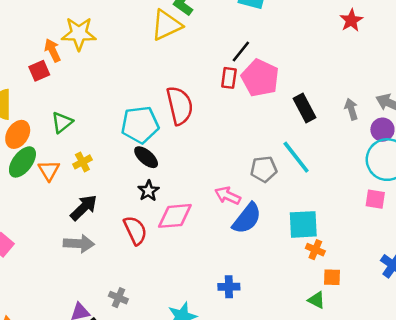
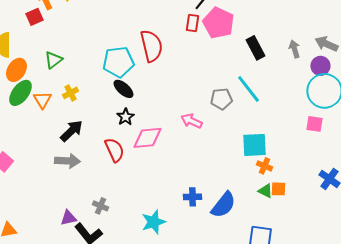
blue semicircle: (247, 218) -> (223, 205), moved
green triangle: (316, 300) -> (265, 191), moved

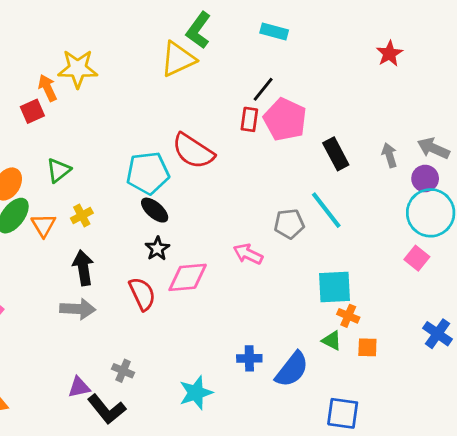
red semicircle: (151, 46) -> (193, 151), turned 136
pink square: (314, 124) -> (417, 258), turned 30
black arrow: (71, 131) -> (83, 268), turned -55
green triangle: (265, 191) -> (332, 341), moved

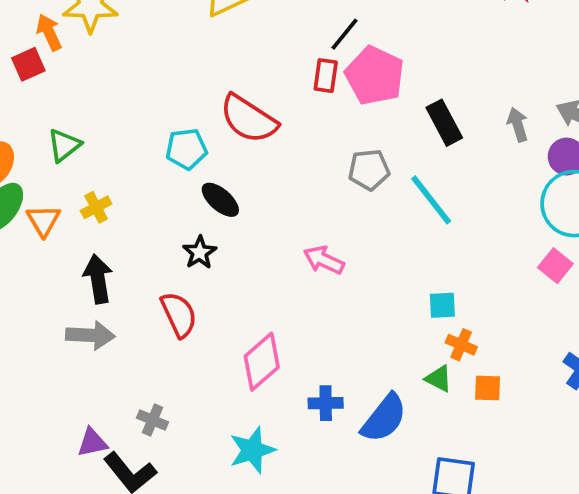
cyan pentagon: (148, 173) -> (186, 149), size x0.7
black ellipse: (155, 210) -> (220, 200), moved
gray pentagon: (289, 224) -> (369, 170), moved
pink diamond: (188, 277) -> (262, 362), moved, turned -36
cyan square: (334, 287) -> (442, 305), size x0.6

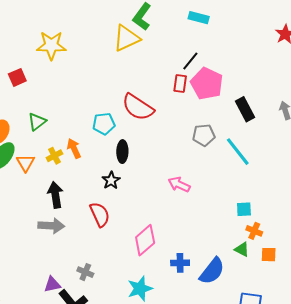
orange arrow: (49, 32) -> (74, 148), moved
black ellipse: (220, 200) -> (122, 152), turned 50

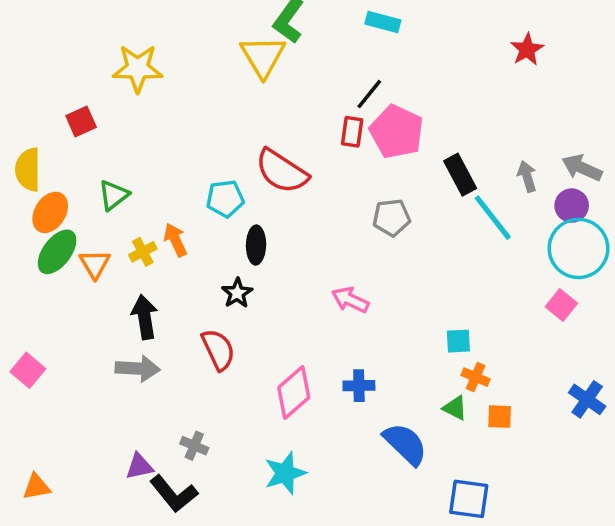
yellow triangle: (127, 38) -> (263, 56), turned -36
cyan line: (238, 152) -> (493, 218), moved
blue cross: (180, 263) -> (359, 386), moved
blue semicircle: (212, 271) -> (405, 444), turned -84

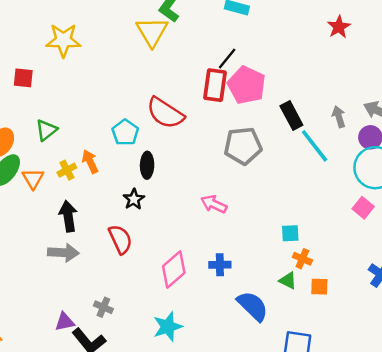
red square: (81, 122) -> (23, 78), turned 30
red rectangle: (352, 132) -> (215, 85), size x1.5
cyan pentagon: (225, 199) -> (125, 132), turned -30
gray pentagon: (392, 218) -> (243, 146), size x1.4

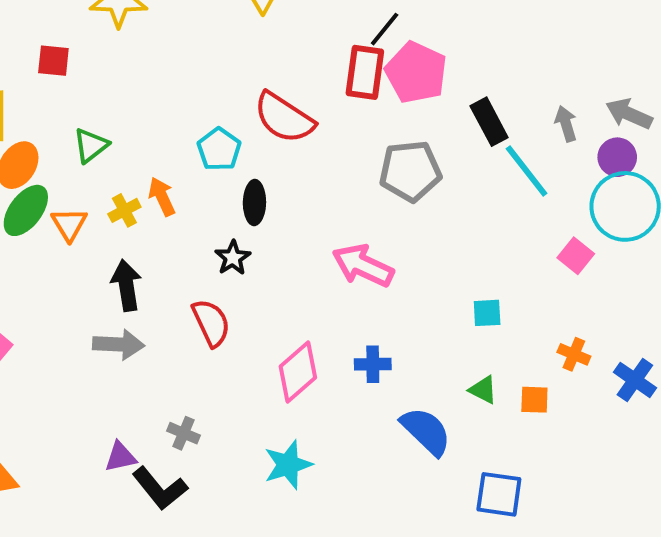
pink arrow: (214, 204) -> (363, 266), size x1.4
pink square: (363, 208) -> (576, 256), moved
orange cross: (302, 259) -> (574, 354), moved

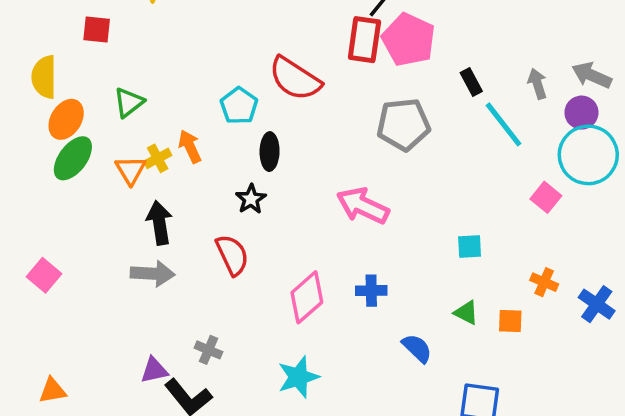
black rectangle: (489, 122) -> (471, 82), size x0.7
orange triangle: (69, 224) -> (131, 170), moved
blue semicircle: (426, 431) -> (417, 348), size x0.7

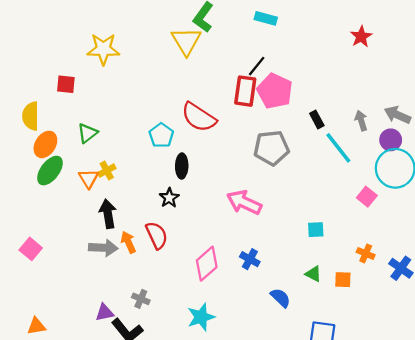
orange arrow: (190, 146) -> (128, 242), moved
blue cross: (371, 291) -> (250, 259), turned 30

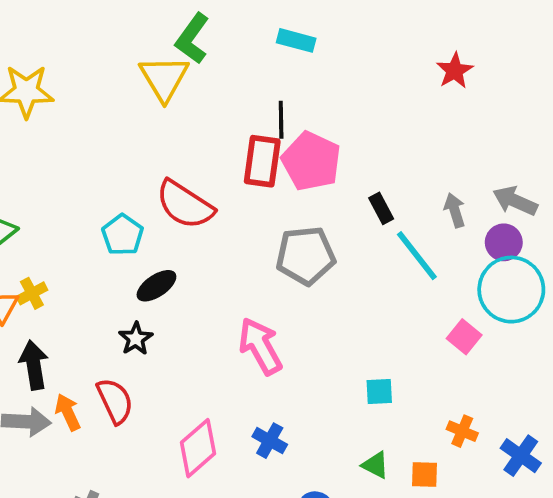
black line: (257, 66) -> (281, 120), turned -40
black ellipse: (182, 166) -> (156, 286), turned 55
pink arrow: (244, 202) -> (260, 346), turned 36

